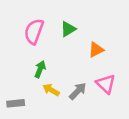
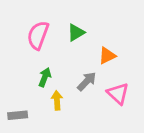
yellow arrow: (51, 90) -> (57, 100), turned 56
gray arrow: (78, 91) -> (87, 81), moved

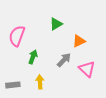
pink semicircle: (38, 35) -> (17, 36), moved
yellow arrow: (57, 100) -> (40, 82), moved

